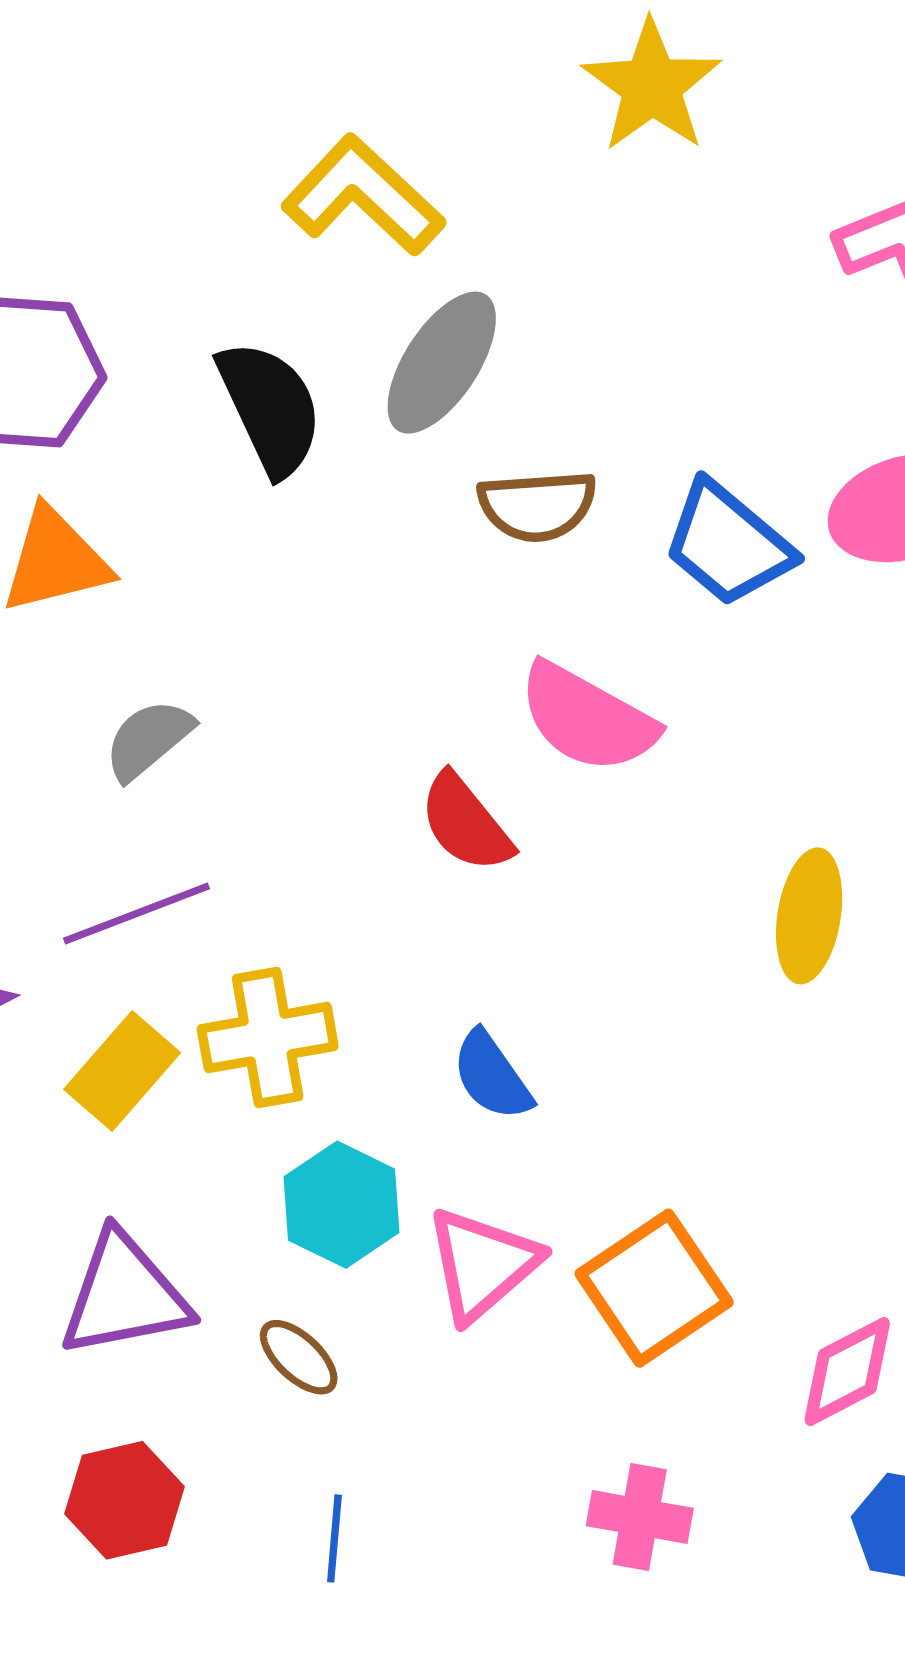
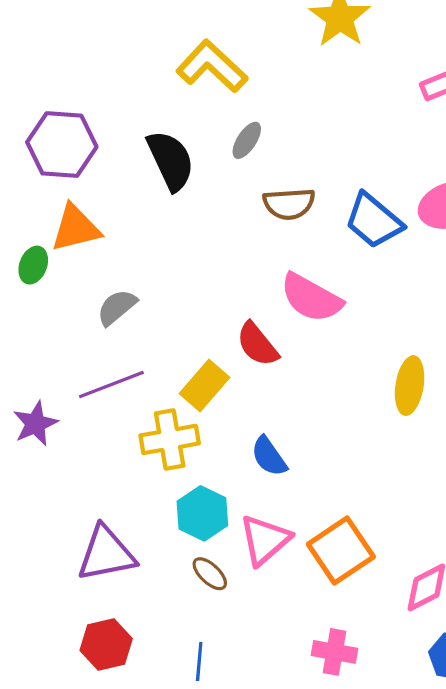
gray ellipse: (442, 363) -> (247, 140), size x0.6
yellow rectangle: (122, 1071) -> (204, 386), moved
brown ellipse: (299, 1357) -> (210, 574), moved

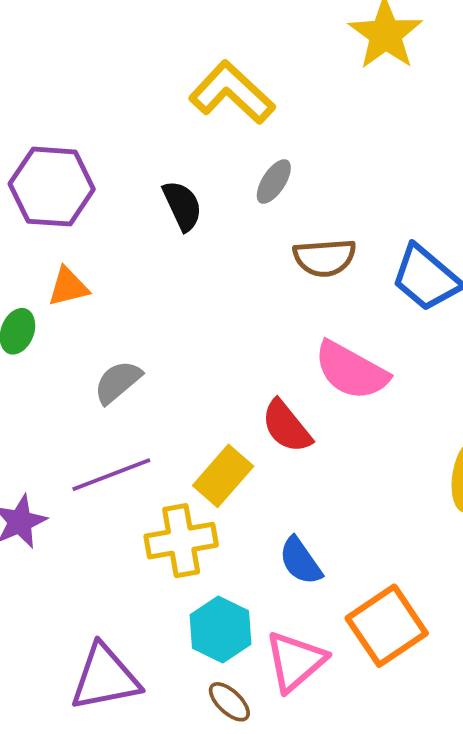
black semicircle: (171, 160) -> (182, 206), size x0.7
orange triangle: (76, 228) -> (68, 287), size x0.7
orange square: (341, 550) -> (387, 626), moved

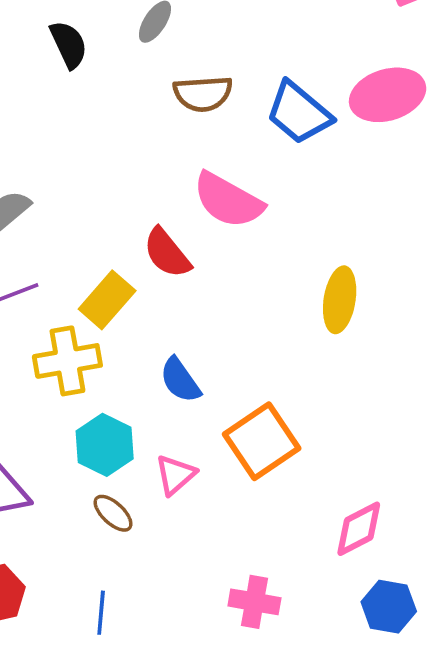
pink triangle: (295, 661) -> (175, 475), size x0.7

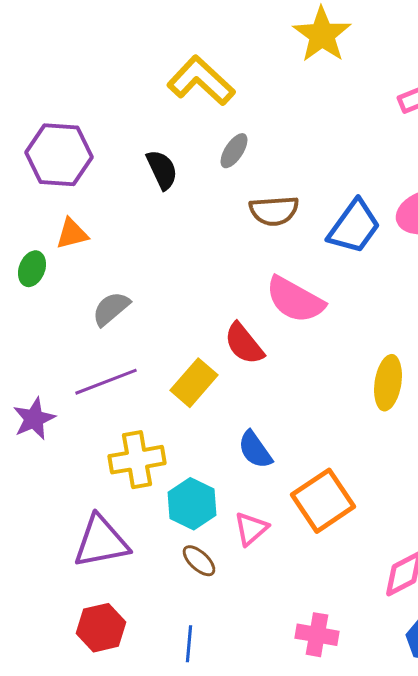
blue trapezoid: (299, 113) -> (354, 227), turned -94
yellow cross: (67, 361) -> (137, 460), moved

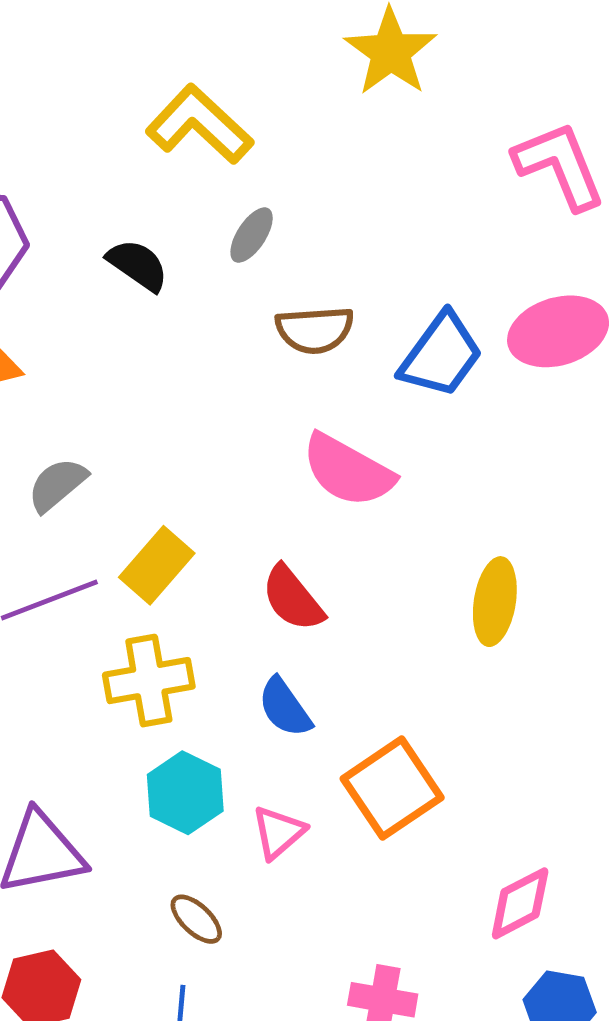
black semicircle: (162, 170) -> (138, 265), turned -30
red semicircle: (244, 344) -> (293, 598), moved
yellow rectangle: (194, 383) -> (157, 565), moved
yellow cross: (137, 460) -> (149, 681), moved
brown ellipse: (199, 561) -> (196, 919), moved

